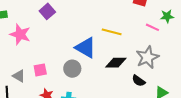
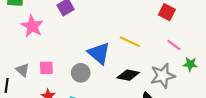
green star: (167, 16) -> (190, 64), moved

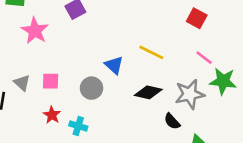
blue triangle: (99, 53) -> (114, 65), size x0.7
green star: (190, 64) -> (223, 81), size x1.5

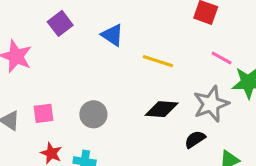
blue triangle: (114, 65) -> (112, 35), moved
black semicircle: (172, 121) -> (195, 139), turned 108

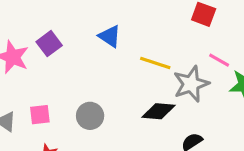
purple square: (60, 23) -> (49, 44), moved
gray star: (211, 104) -> (191, 84), moved

